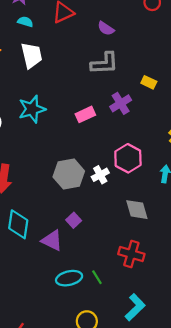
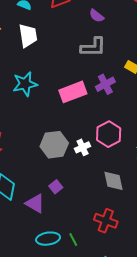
pink rectangle: (85, 114) -> (73, 92), size x1.5

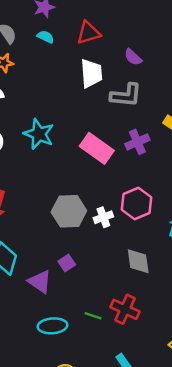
white trapezoid: (28, 36) -> (91, 73), moved
cyan star: (25, 84) -> (39, 134), turned 30
pink rectangle: (73, 92) -> (97, 148), turned 52
green line: (73, 239) -> (93, 316), moved, turned -48

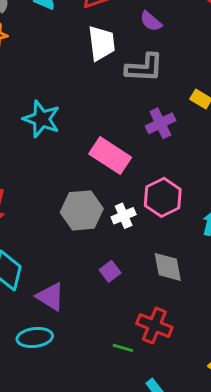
pink rectangle: (97, 148) -> (110, 156), moved
purple square: (67, 263) -> (110, 271), moved
green line: (93, 316) -> (123, 348), moved
cyan ellipse: (52, 326) -> (35, 337), moved

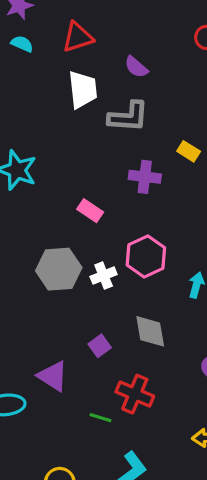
purple cross: (160, 123) -> (145, 177), turned 32
pink rectangle: (110, 156) -> (90, 211), size x0.6
purple square: (110, 271) -> (100, 346), moved
purple triangle: (50, 297) -> (53, 376), moved

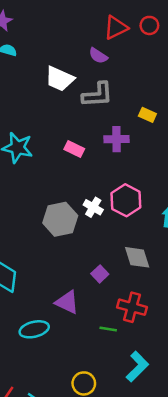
red triangle: (78, 37) -> (116, 28), moved
white trapezoid: (83, 90) -> (60, 79), turned 128
pink rectangle: (90, 211) -> (74, 149), moved
white cross: (104, 276) -> (93, 207), moved, turned -30

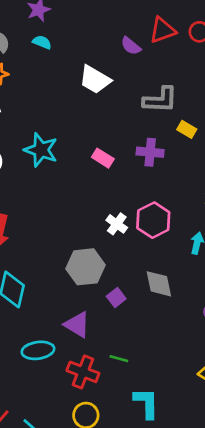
purple semicircle: (98, 56) -> (131, 46), moved
gray L-shape: (97, 95) -> (160, 100), moved
gray hexagon: (60, 219) -> (86, 267), moved
red cross: (132, 307) -> (83, 372), moved
cyan L-shape: (137, 367) -> (146, 403), turned -52

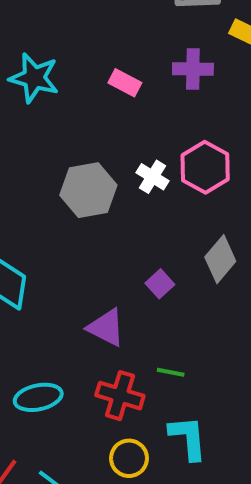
gray hexagon: (86, 267) -> (88, 190), moved
gray diamond: (159, 284) -> (220, 259), turned 56
cyan ellipse: (38, 350) -> (38, 397), moved
cyan L-shape: (146, 403) -> (188, 438), moved

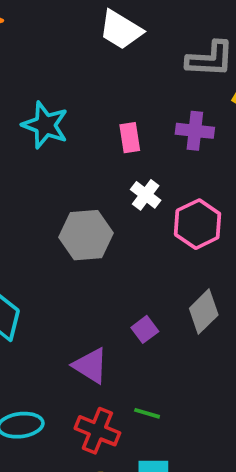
pink rectangle: (125, 83) -> (130, 138), turned 48
white cross: (152, 177) -> (146, 195), moved

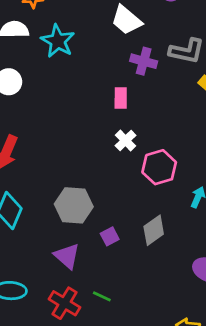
cyan star: (45, 125) -> (58, 41), moved
purple cross: (195, 131) -> (144, 61), moved
gray hexagon: (86, 235) -> (74, 205), moved

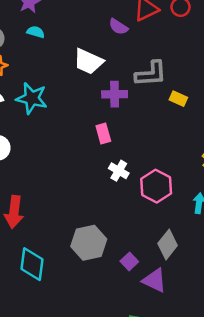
purple triangle: (67, 256) -> (154, 280), moved

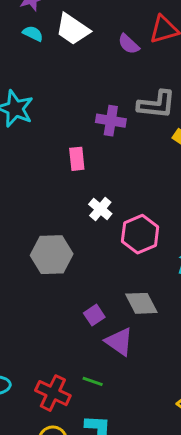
white trapezoid: (88, 61) -> (73, 29), moved
pink rectangle: (103, 133) -> (77, 159), moved
gray hexagon: (89, 243) -> (52, 255), moved
gray diamond: (168, 245) -> (141, 303), turned -76

